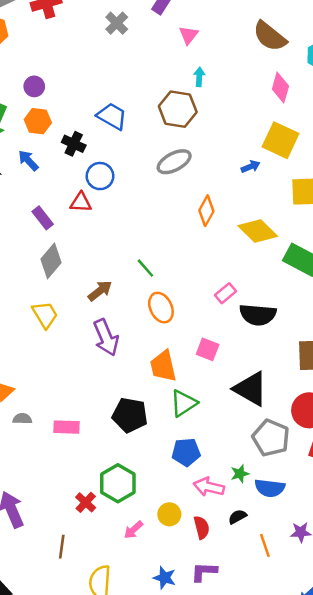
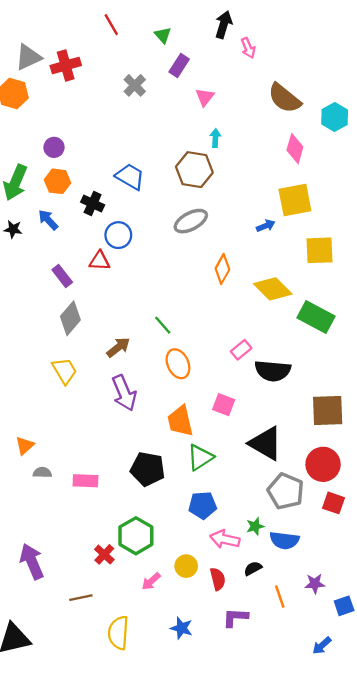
yellow square: (280, 140) -> (295, 200), turned -36
brown line: (62, 547) -> (81, 598), turned 70
purple L-shape: (204, 572) -> (235, 618), moved

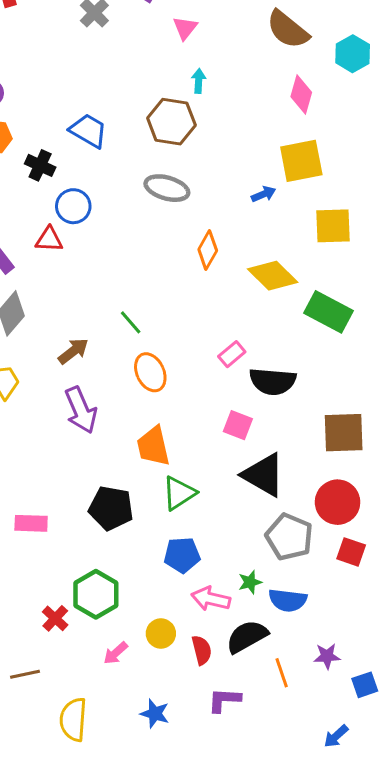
gray ellipse: (191, 221) -> (167, 188), turned 44
pink square: (224, 405) -> (238, 425), moved
black semicircle: (253, 568) -> (247, 637), size x1.8

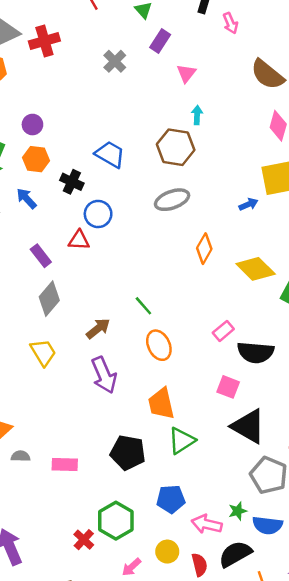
gray ellipse: (167, 188) -> (172, 200), turned -36
blue pentagon: (182, 555) -> (171, 499), moved

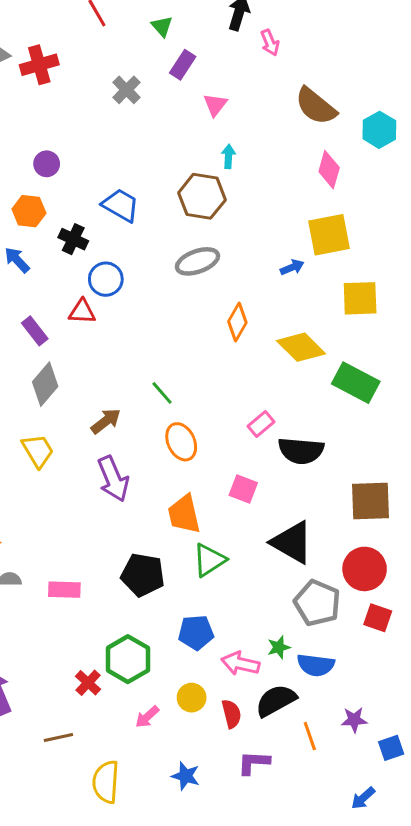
purple circle: (32, 125) -> (47, 164), moved
pink square: (228, 387) -> (243, 489), moved

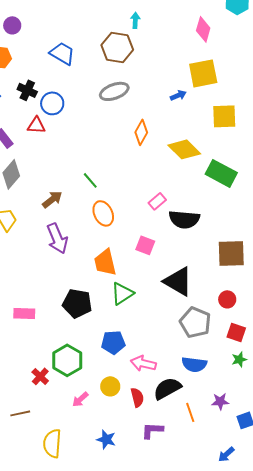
black cross: (73, 239) -> (27, 90), moved
red circle: (365, 569) -> (227, 299), size x0.6
green star: (279, 647) -> (239, 359), moved

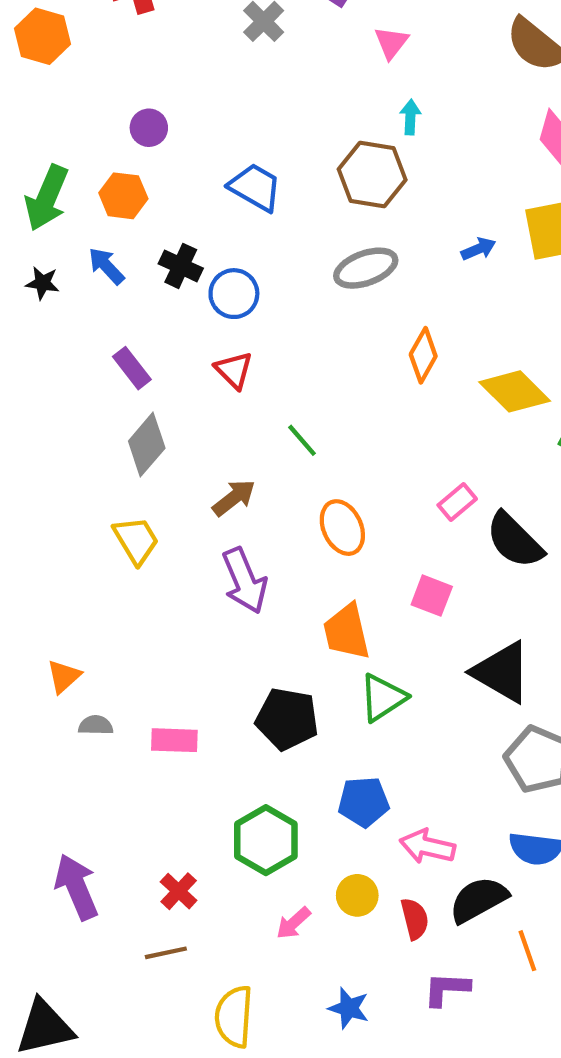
blue arrow: (178, 95) -> (478, 249), moved
red triangle: (36, 125) -> (234, 370), moved, turned 42
green line: (90, 180) -> (302, 440), moved
black semicircle: (184, 219) -> (515, 540), turned 40
red cross: (40, 376) -> (179, 891), moved

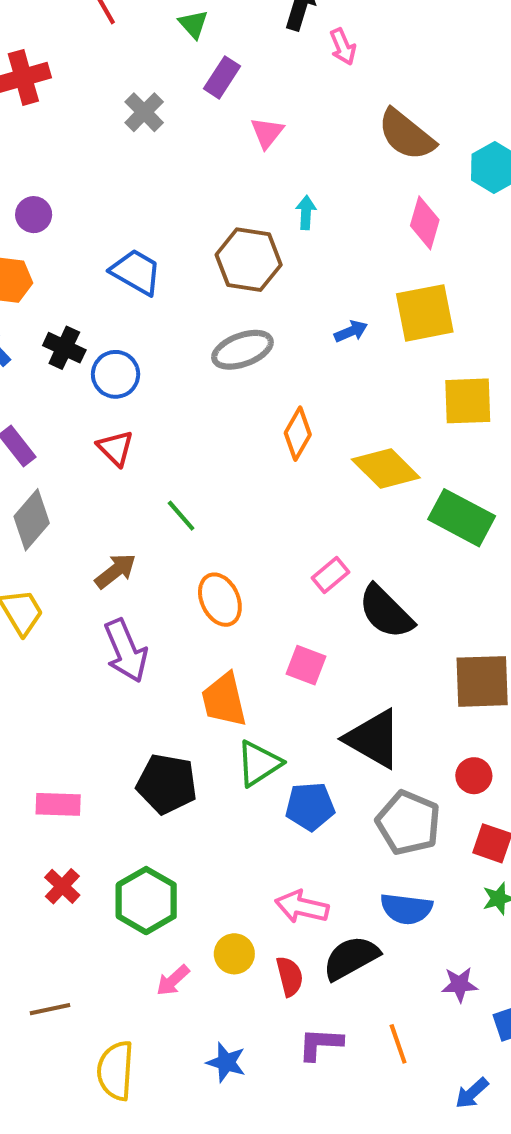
cyan arrow: (410, 117) -> (306, 213), moved
blue pentagon: (364, 802) -> (310, 806), moved
red cross: (179, 891) -> (62, 886), moved
orange line: (527, 951) -> (398, 1044), moved

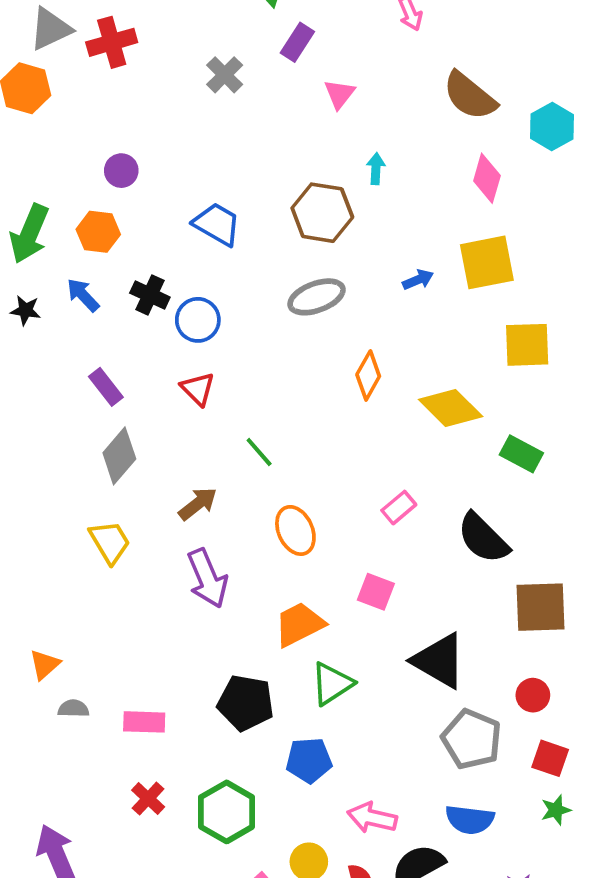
green rectangle: (462, 518) -> (521, 454), size x0.7
black semicircle: (386, 612) -> (483, 538), moved
orange trapezoid: (224, 700) -> (299, 624), turned 76
blue pentagon: (310, 806) -> (309, 760), moved

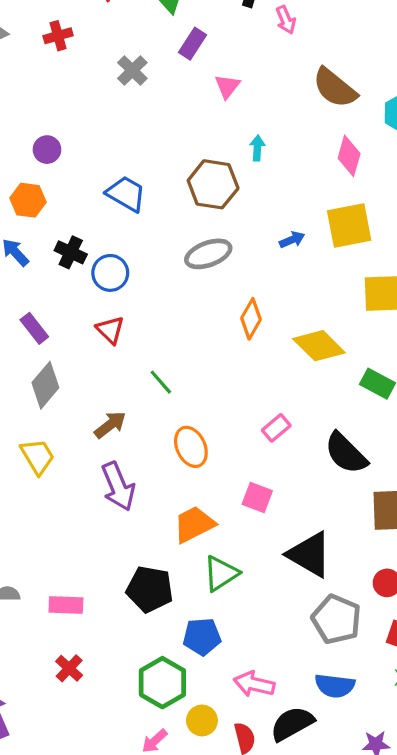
red cross: (112, 42) -> (58, 36), moved, size x0.7
green hexagon: (227, 812) -> (162, 683), moved

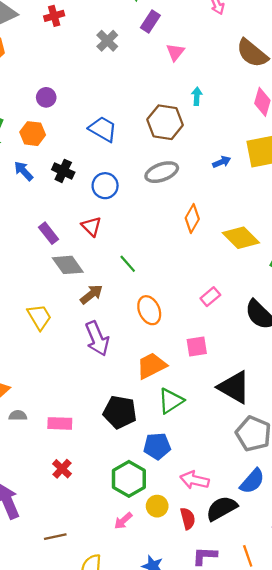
blue circle: (110, 273) -> (105, 186), moved
purple rectangle: (34, 328) -> (48, 233), moved
gray diamond: (45, 385) -> (68, 265), moved, turned -76
pink square: (257, 497) -> (197, 346), turned -30
blue semicircle: (335, 686) -> (252, 481), turned -56

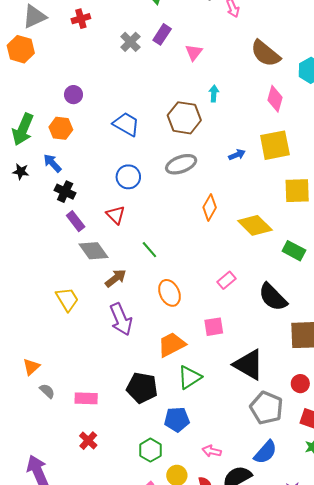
purple rectangle: (150, 22) -> (162, 34), moved
black cross: (63, 171) -> (65, 192), moved
gray semicircle: (18, 416) -> (47, 391), turned 42
green hexagon: (129, 479) -> (150, 450), size x0.7
pink arrow: (195, 480) -> (212, 451), size x0.7

